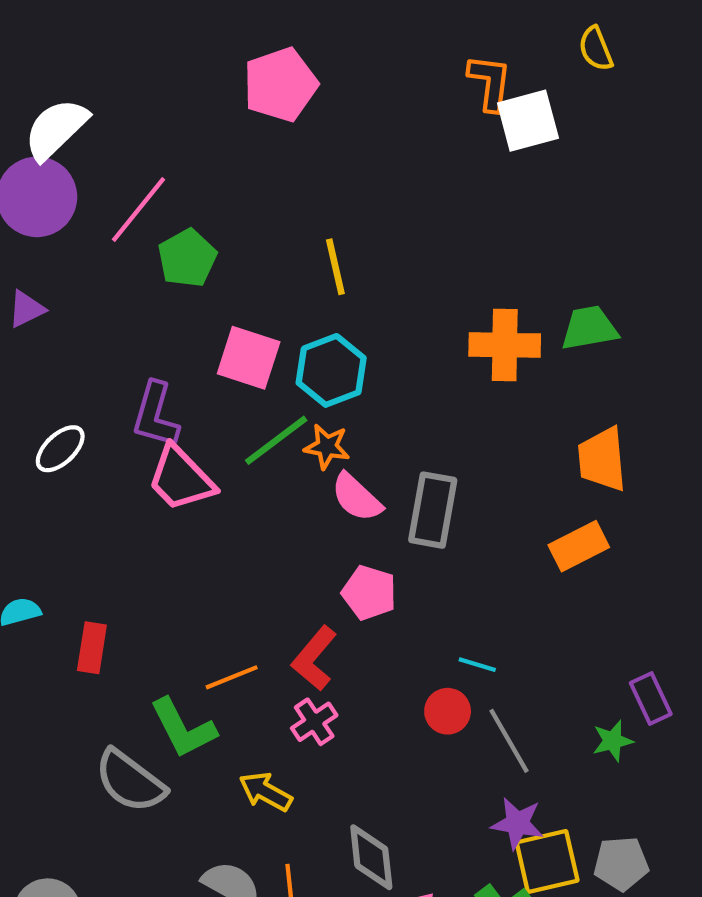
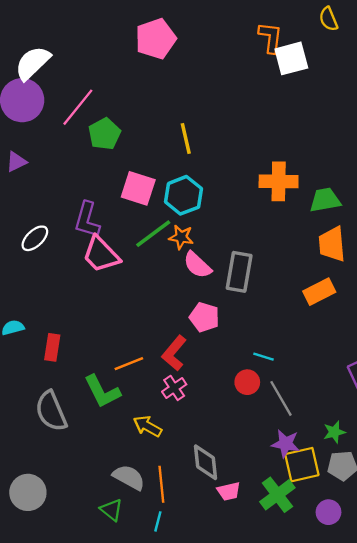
green trapezoid: (589, 328) -> (325, 200), moved
green star: (613, 741) -> (334, 432), moved
gray semicircle: (130, 781) -> (51, 411), moved, turned 30

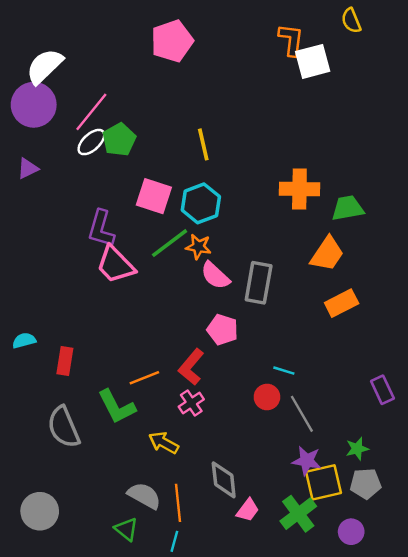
white ellipse: (35, 238) -> (91, 142), moved
orange trapezoid: (332, 244) -> (327, 254), moved, turned -141
pink trapezoid: (229, 491) -> (248, 510), turned -40

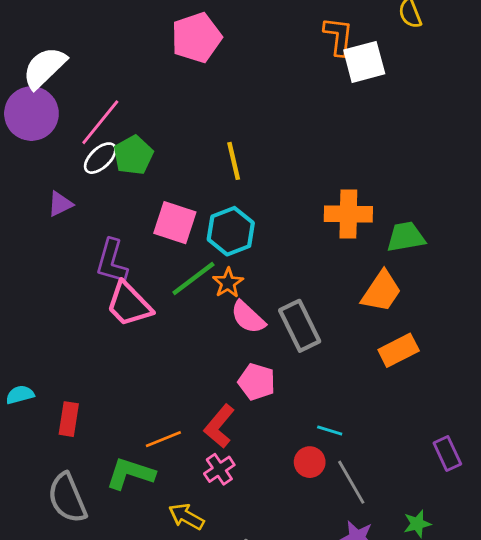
purple triangle: (28, 168) -> (60, 204), moved
orange star: (198, 247) -> (228, 283), turned 30
gray rectangle: (259, 283) -> (300, 326), turned -36
green L-shape: (117, 407) -> (130, 474), turned 135

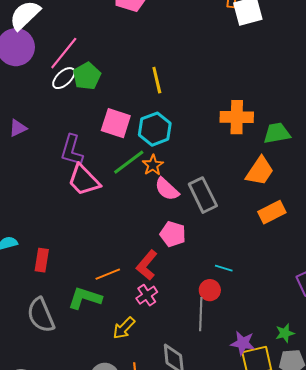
purple triangle: (60, 204) -> (18, 128), moved
gray line: (351, 482) -> (201, 314), moved, turned 32
yellow arrow: (186, 517) -> (124, 328), turned -75

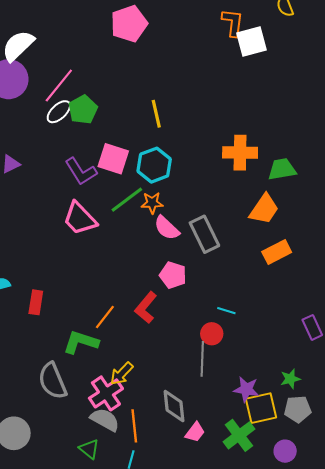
purple L-shape: (72, 150) -> (81, 171), moved, turned -48
orange star: (153, 165) -> (152, 203), turned 30
orange line: (108, 274) -> (105, 317), turned -30
pink cross: (147, 295) -> (106, 393), moved, size x1.5
gray semicircle: (41, 315) -> (53, 381), moved

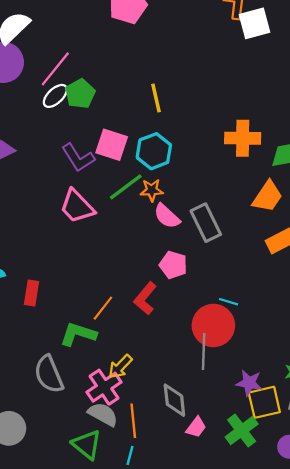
red circle: (212, 334) -> (213, 325), size x1.8
green triangle: (89, 449) -> (87, 445), size x1.4

